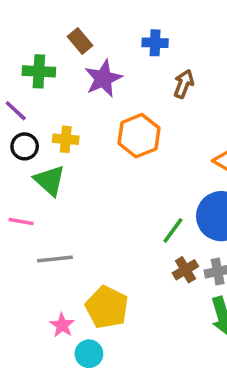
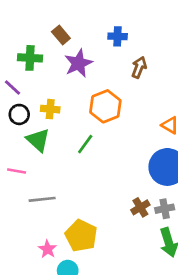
green line: (173, 230) -> (85, 144), moved

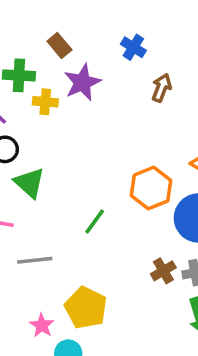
blue cross: (118, 36) -> (133, 47), turned 30
orange hexagon: (105, 106) -> (151, 188), moved
yellow cross: (50, 109) -> (45, 102), moved
green line: (85, 144) -> (95, 222), moved

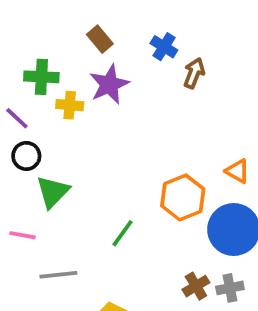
brown rectangle: (59, 45) -> (100, 39), moved
brown arrow: (162, 88) -> (194, 73), moved
green triangle: (30, 183) -> (53, 192), turned 32

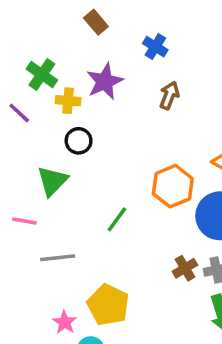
brown rectangle: (100, 39) -> (96, 22), moved
brown arrow: (194, 73) -> (169, 95), moved
green cross: (41, 77) -> (42, 75), turned 32
black circle: (26, 156) -> (79, 141), moved

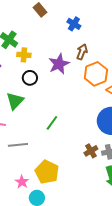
purple star: (105, 81) -> (59, 64), moved
orange hexagon: (173, 186) -> (96, 74), moved

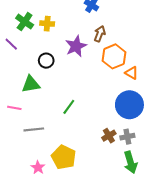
yellow cross: (24, 55) -> (47, 24), moved
green triangle: (15, 101) -> (31, 84), turned 36

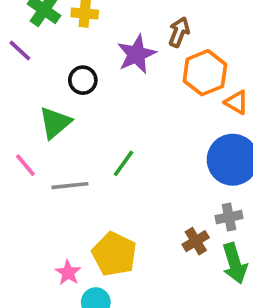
green triangle: (31, 84) -> (55, 123), turned -30
pink line: (14, 108) -> (25, 165), turned 40
gray line: (34, 129) -> (70, 186), moved
brown cross: (109, 136) -> (196, 241), moved

